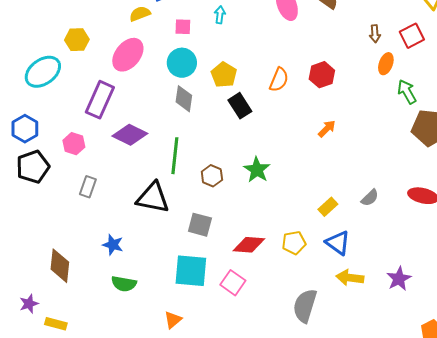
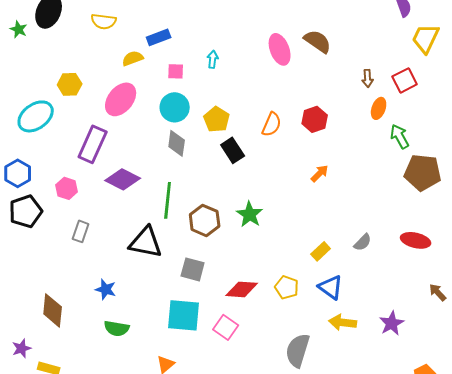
brown hexagon: (212, 176) -> (205, 220), size x1.4
yellow pentagon: (294, 243) -> (287, 287), turned 30

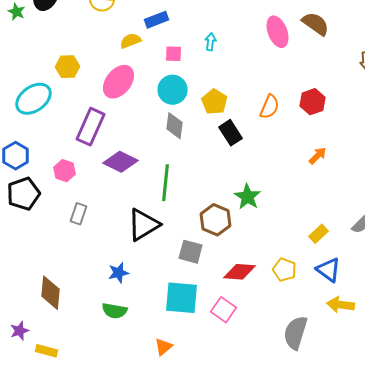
brown hexagon: (205, 220) -> (216, 220), moved
black triangle: (146, 242) -> (144, 225), turned -42
blue star: (106, 289) -> (118, 273), moved, turned -30

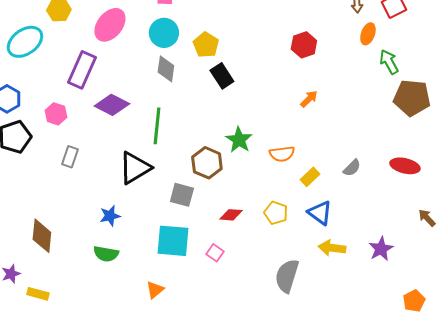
orange semicircle: (270, 107) -> (282, 154), moved, turned 60
red diamond: (240, 272) -> (231, 215), size x0.7
pink square: (224, 310) -> (215, 253), size x0.7

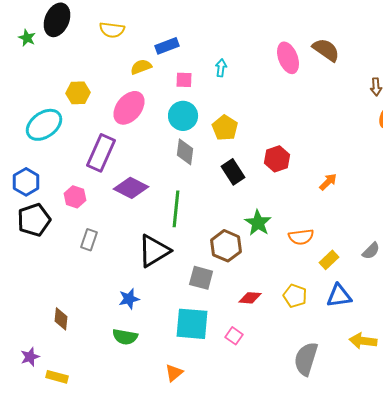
red hexagon: (304, 45) -> (277, 159), moved
black rectangle: (222, 76) -> (233, 172), moved
blue triangle: (320, 213) -> (339, 296), turned -44
brown diamond: (42, 236) -> (61, 319), size x0.7
yellow arrow: (332, 248) -> (363, 341), moved

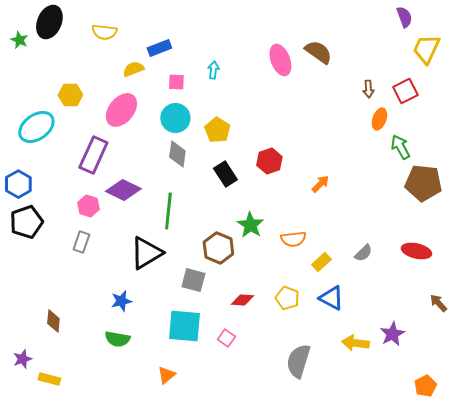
pink hexagon: (75, 197) -> (88, 206), moved
blue triangle: (339, 296) -> (331, 298), turned 36

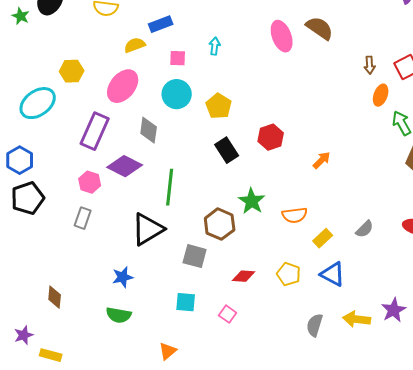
gray diamond: (177, 154) -> (149, 130), moved
cyan square: (184, 326) -> (186, 302), size x0.6
gray semicircle: (298, 361) -> (315, 325), moved, size x0.7

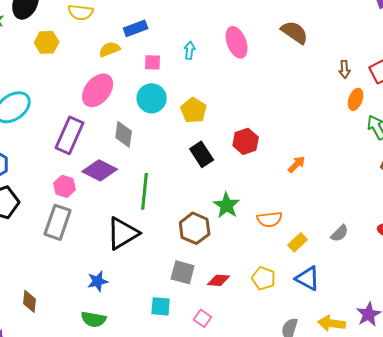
pink ellipse: (282, 36) -> (237, 42), moved
yellow hexagon: (72, 71) -> (47, 42), moved
gray rectangle: (83, 218) -> (58, 222), size x1.6
gray square: (195, 256) -> (183, 272), moved

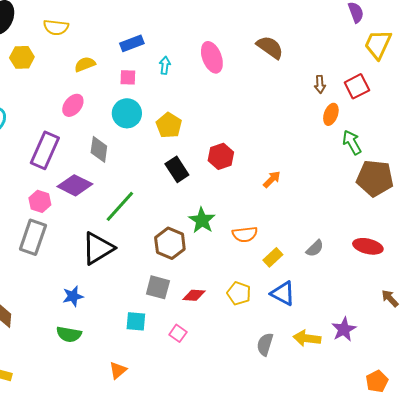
blue rectangle: (136, 28) -> (132, 43), moved
pink ellipse: (98, 90) -> (73, 105), size x0.7
green line: (145, 191) -> (120, 206), turned 36

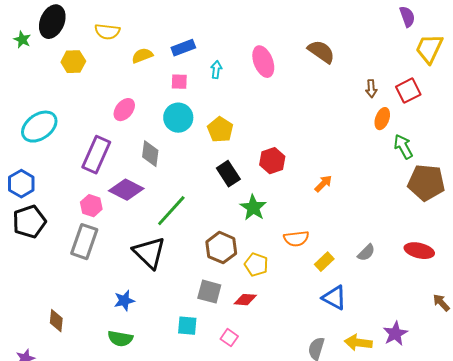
yellow semicircle: (85, 64) -> (142, 56), moved
green star: (202, 220) -> (253, 208), moved
black triangle: (98, 248) -> (149, 253), turned -45
yellow pentagon: (239, 293) -> (256, 265), moved

